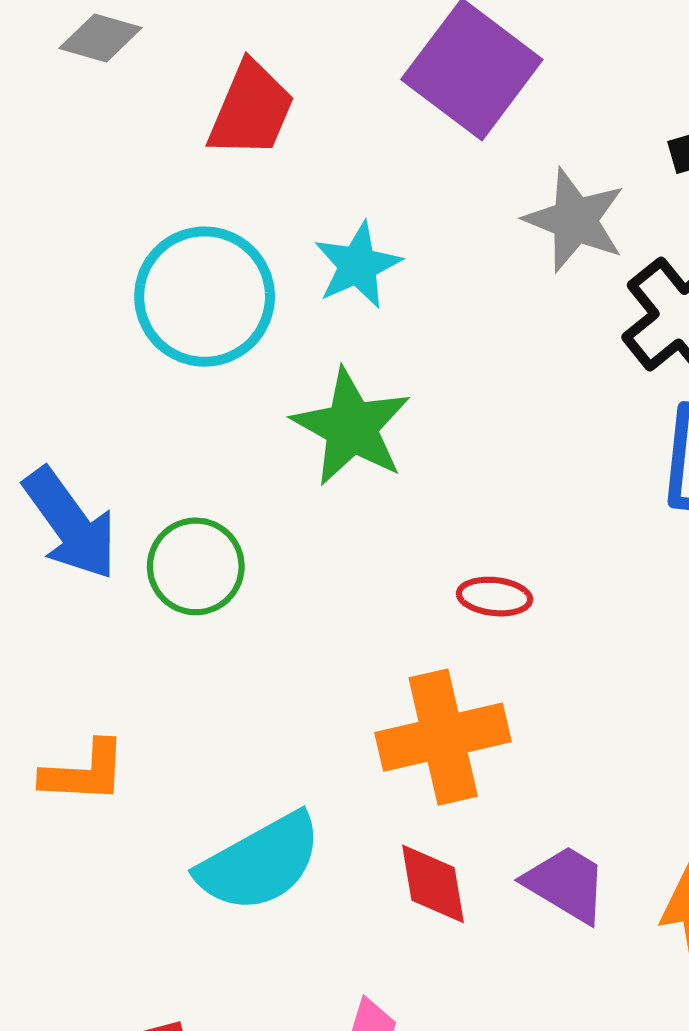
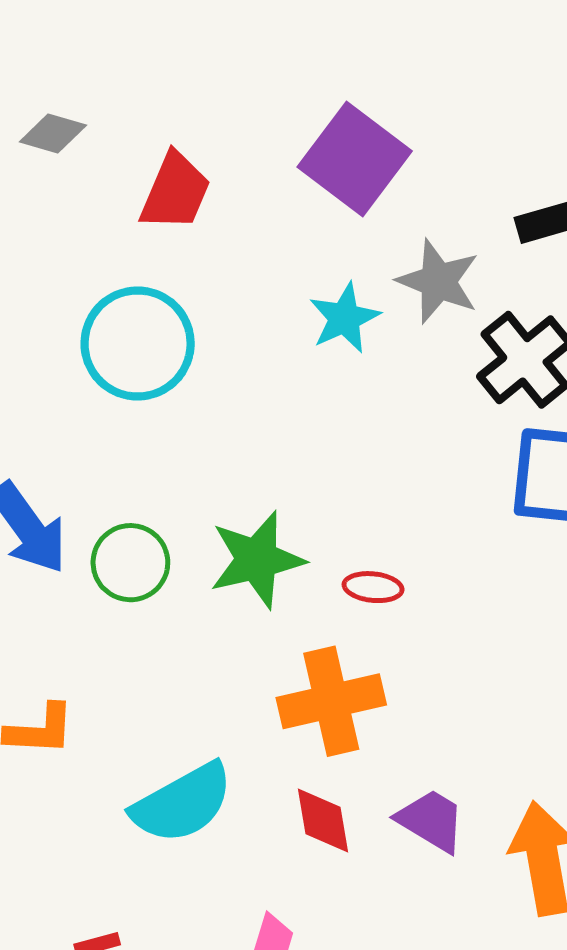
cyan star: (358, 265) -> (344, 318), moved
green star: (351, 427) -> (257, 560), moved, turned 30

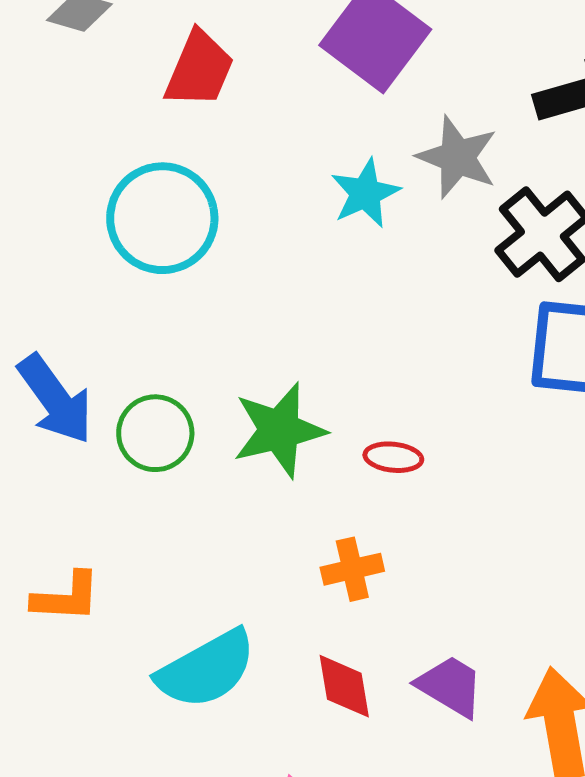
orange cross: (331, 701) -> (352, 569), size x0.6

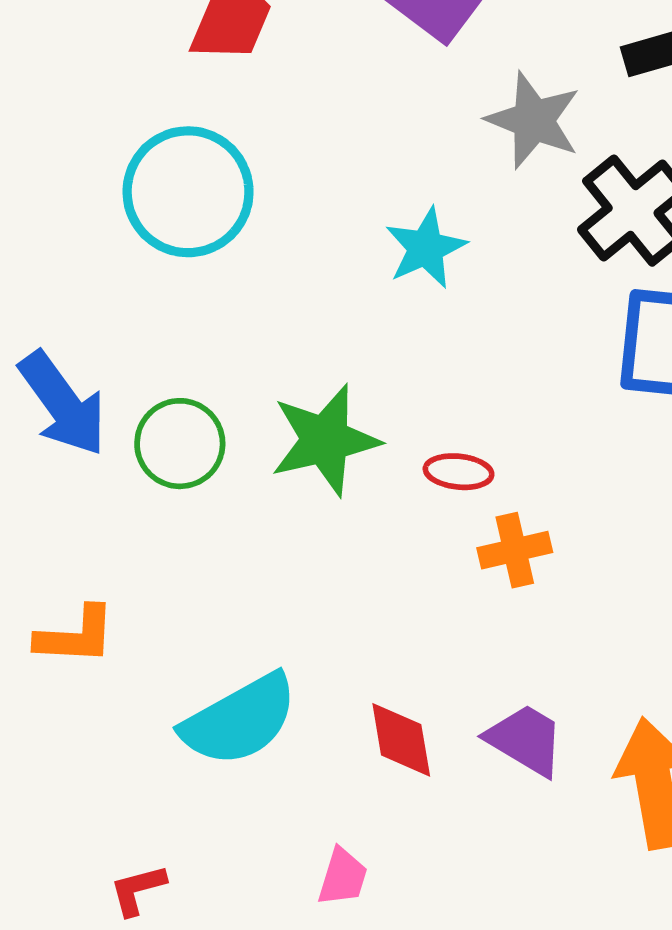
cyan star: (365, 193) -> (426, 248), moved
orange cross: (352, 569) -> (515, 550), moved

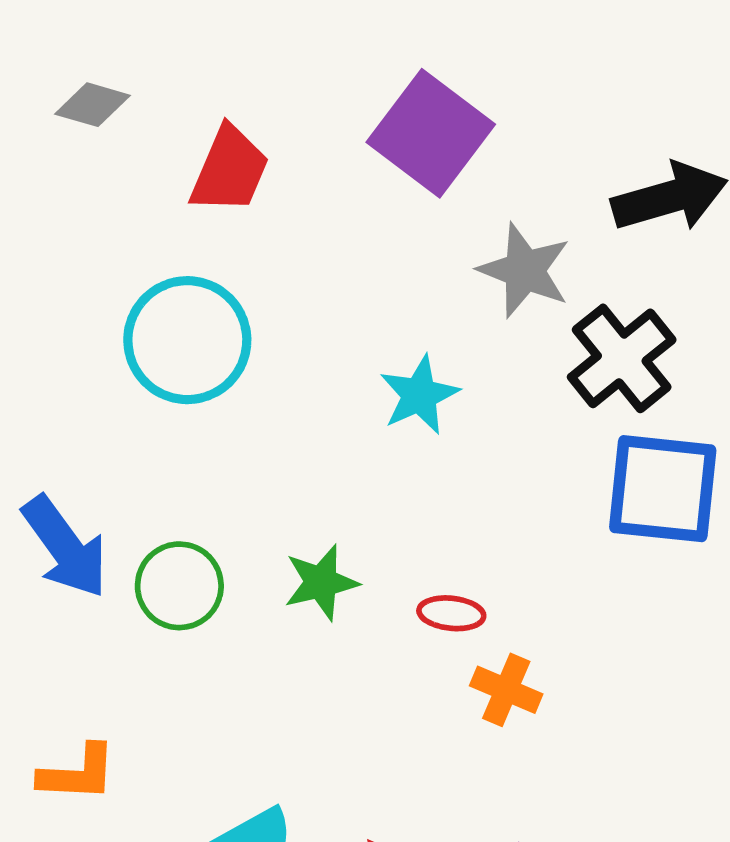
green star: (325, 440) -> (321, 582), size x0.7
orange cross: (515, 550) -> (506, 690), turned 36

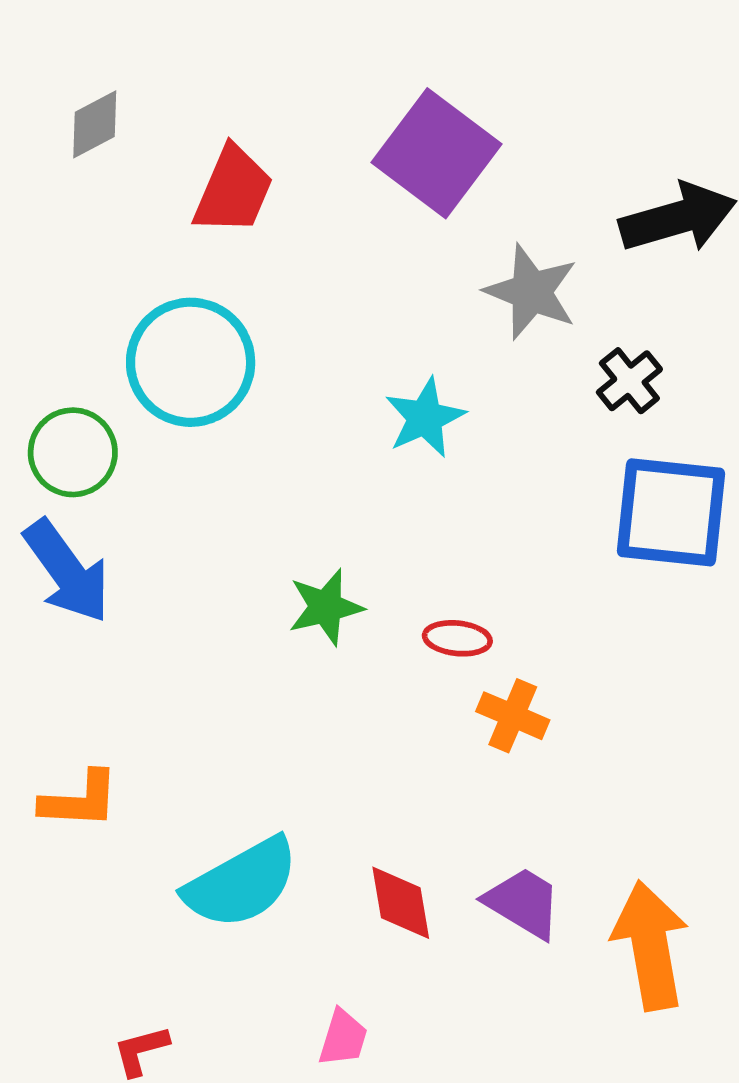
gray diamond: (92, 105) -> (95, 124), turned -44
black cross: (622, 358) -> (629, 381), size x0.6
green circle: (179, 586) -> (73, 452), moved

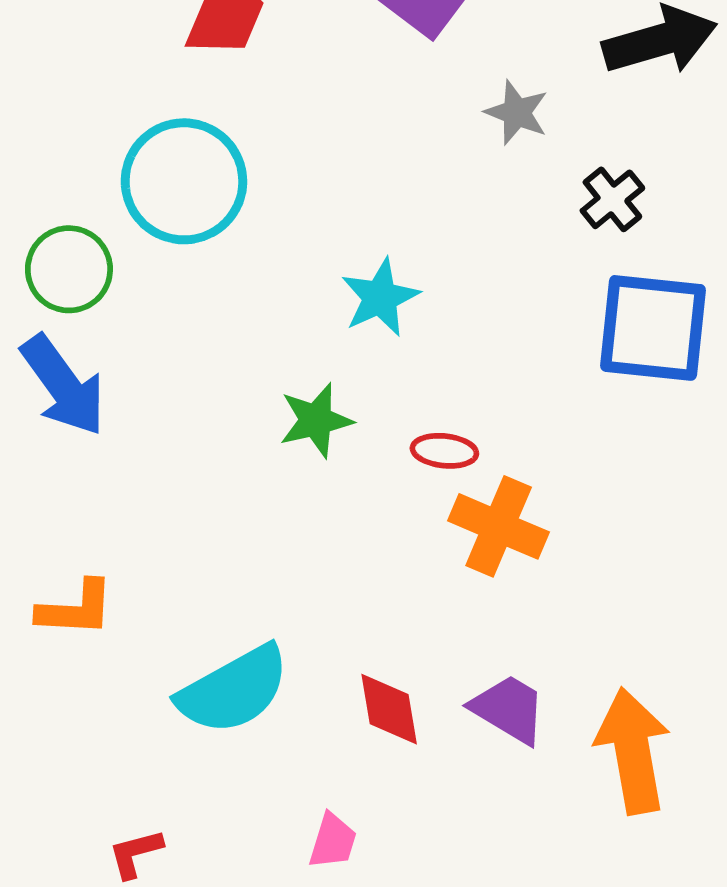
gray star: (531, 292) -> (517, 113), size x0.7
cyan star: (425, 418) -> (380, 297), moved
orange cross: (513, 716) -> (499, 526), size x1.4

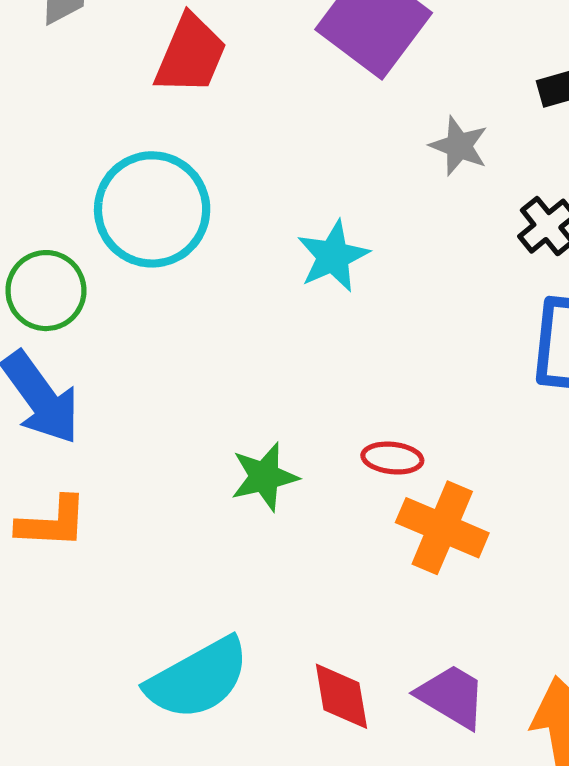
cyan star: (380, 297) -> (333, 256), moved
green star: (316, 420) -> (264, 477), moved
orange L-shape: (76, 609) -> (52, 523), moved

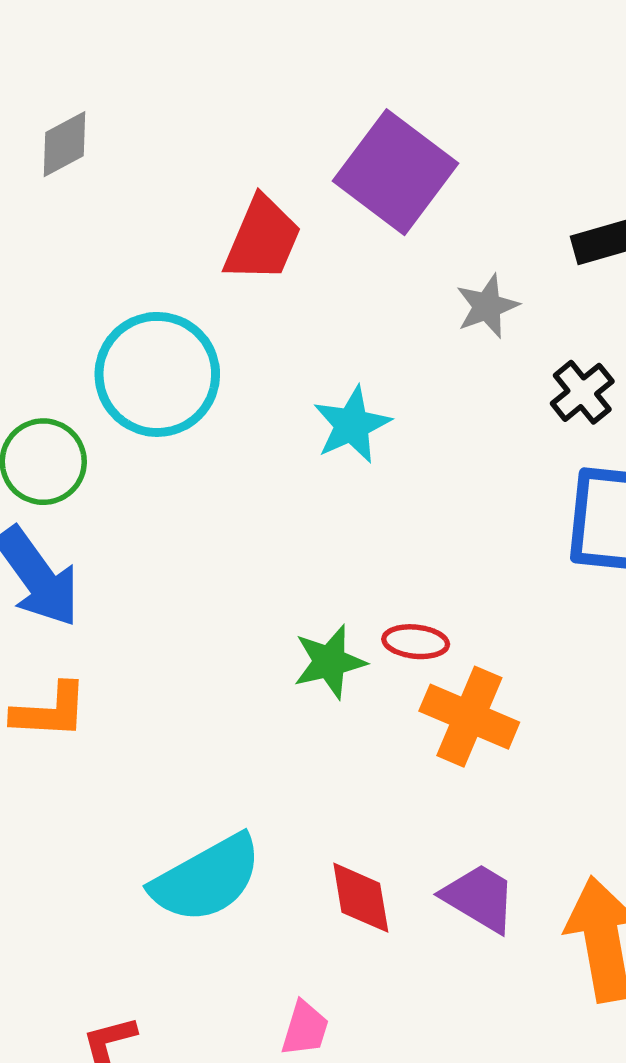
red trapezoid: (191, 54) -> (262, 239), moved
gray star: (459, 146) -> (487, 306), turned 30
green star: (264, 477) -> (330, 662), moved

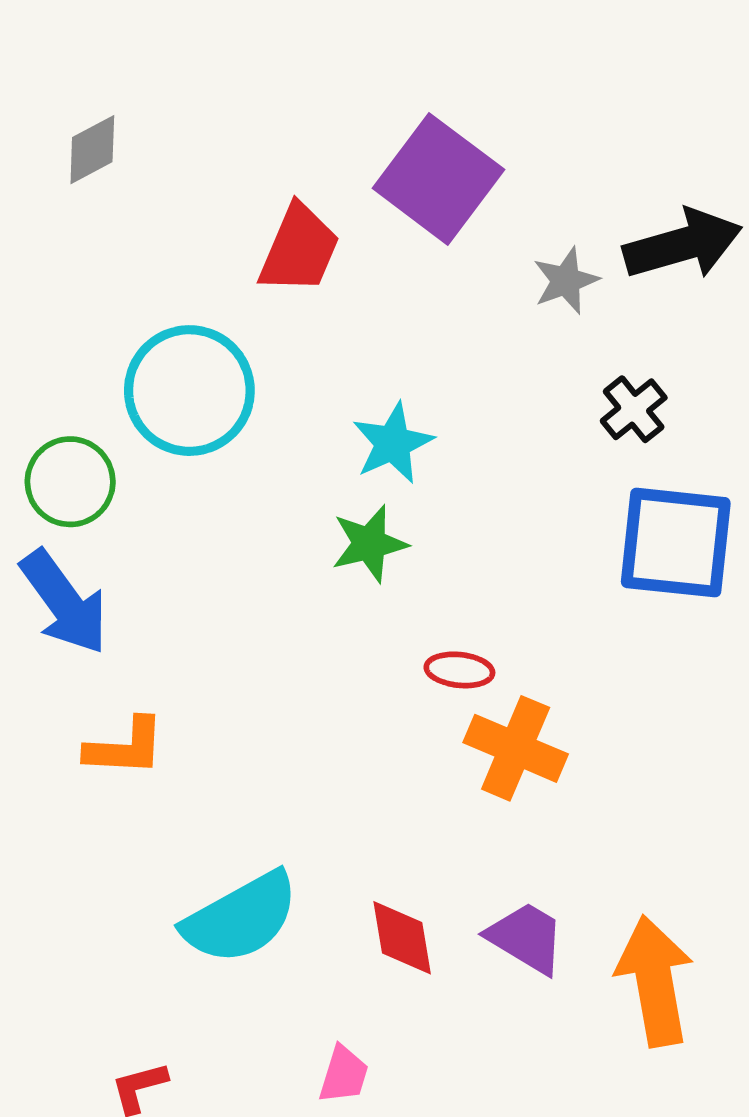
gray star: (487, 306) -> (566, 281), moved
green star: (330, 662) -> (369, 544), moved
orange L-shape: (50, 711) -> (125, 747), moved

